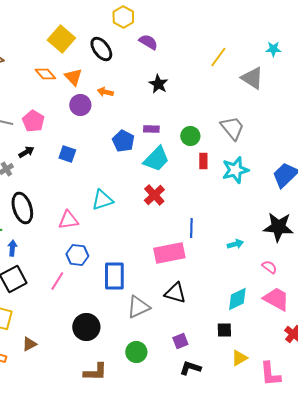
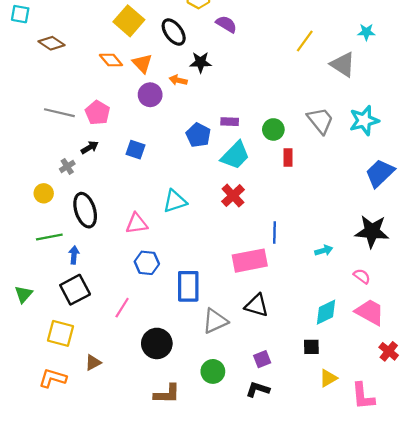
black star: (158, 84) -> (201, 62), moved, turned -30
cyan star: (235, 170) -> (364, 121), moved
pink line: (57, 281) -> (122, 308), moved
black L-shape: (190, 368) -> (258, 389), moved

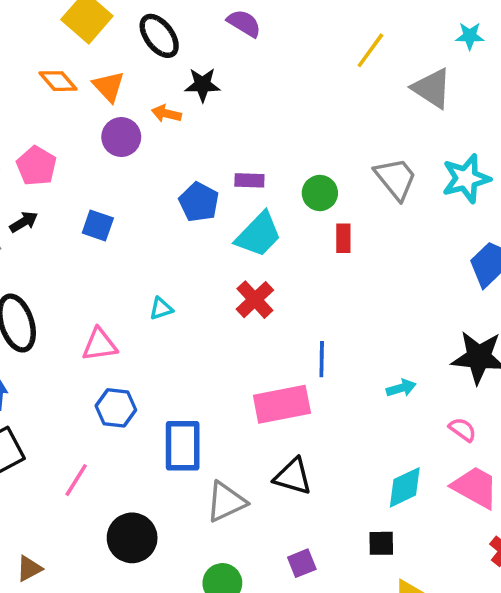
cyan triangle: (175, 201) -> (161, 309), size x0.6

